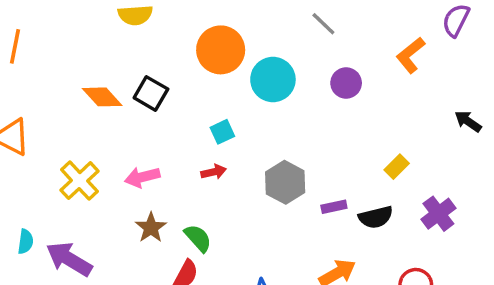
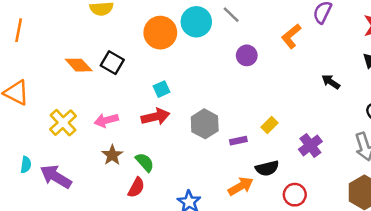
cyan circle: (273, 80) -> (196, 22), moved
yellow rectangle: (397, 167) -> (270, 125), moved
red arrow: (214, 172) -> (155, 117), size x1.6
black semicircle: (376, 217) -> (267, 168), moved

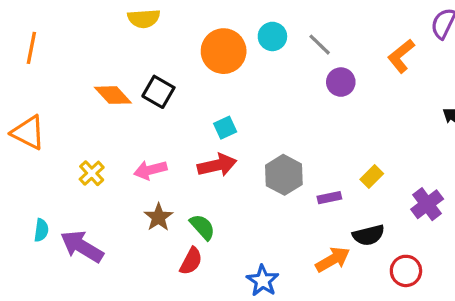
gray line: (231, 15) -> (320, 45), moved
cyan circle: (196, 22) -> (272, 36), size x0.7
yellow cross: (63, 123) -> (92, 173), size x0.7

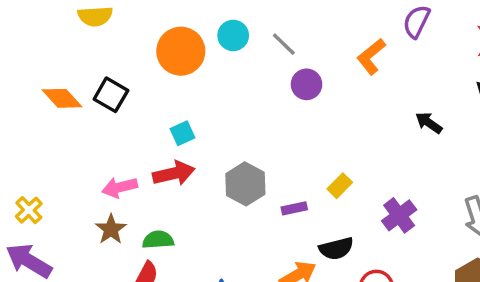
pink arrow: (150, 170) -> (120, 187), moved
yellow cross: (92, 173) -> (29, 210), moved
green semicircle: (202, 227) -> (158, 240), turned -52

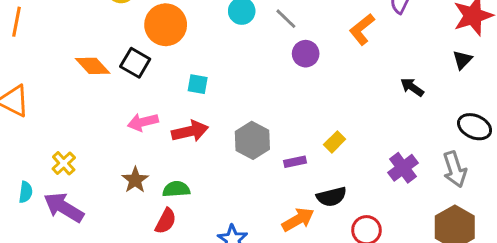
orange circle: (181, 51) -> (166, 25), moved
cyan square: (183, 133) -> (198, 84), moved, turned 35
pink arrow: (120, 187) -> (143, 122), moved
purple cross: (399, 215) -> (403, 168), moved

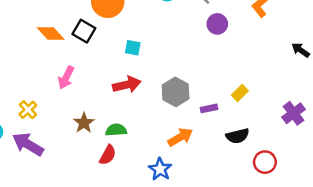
pink arrow: (143, 122) -> (66, 78), moved, turned -50
orange arrow: (298, 220) -> (180, 137), moved

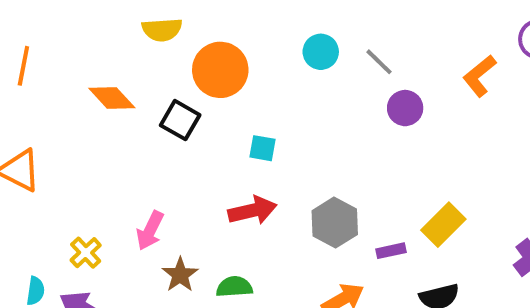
orange diamond: (51, 33) -> (112, 98), moved
pink arrow: (66, 78) -> (150, 231), moved
yellow rectangle: (240, 93) -> (443, 225), size x1.5

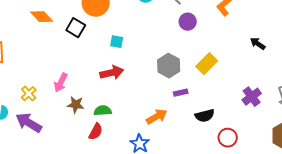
gray hexagon: (335, 223) -> (169, 66), moved
yellow rectangle: (443, 225) -> (207, 64), moved
brown star: (180, 275) -> (76, 105), turned -30

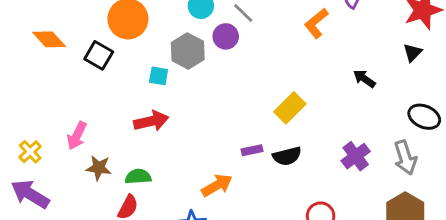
purple circle: (188, 22) -> (226, 36), moved
gray hexagon: (169, 66) -> (188, 51), moved
black semicircle: (205, 116) -> (287, 156), moved

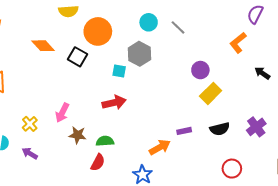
orange L-shape: (316, 23) -> (238, 43), moved
purple circle: (226, 36) -> (200, 70), moved
purple rectangle: (252, 150) -> (184, 131), moved
black semicircle: (287, 156) -> (220, 129), moved
purple arrow: (30, 194) -> (30, 153), size x0.6

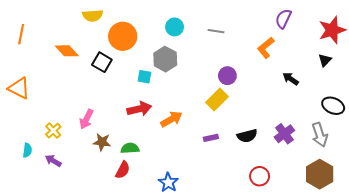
gray line: (178, 27) -> (216, 31), moved, turned -35
yellow rectangle: (211, 93) -> (217, 100), moved
orange arrow: (160, 147) -> (171, 119), moved

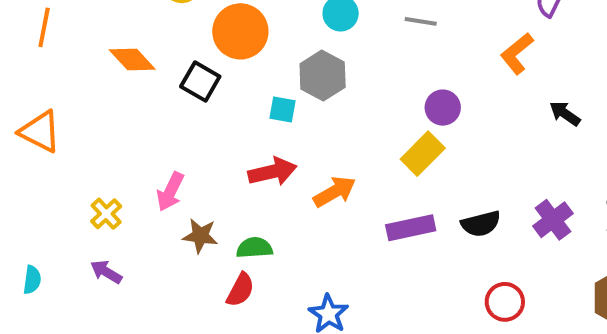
purple rectangle: (211, 138) -> (411, 228), size x1.6
cyan semicircle: (27, 150) -> (32, 280), moved

